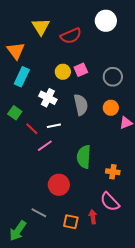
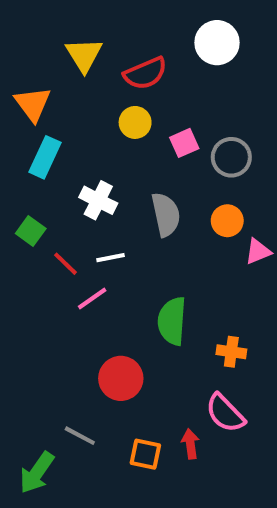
pink square: (81, 70) -> (184, 143), moved
yellow circle: (63, 72) -> (135, 122), moved

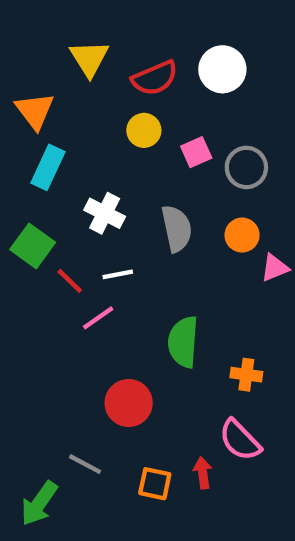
white circle: (217, 43) -> (222, 69), moved
green square: (31, 231) -> (33, 246), size x1.4

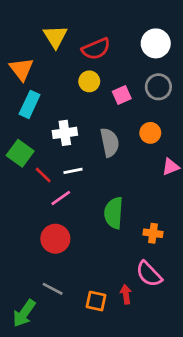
white circle: (222, 69) -> (156, 43), moved
gray circle: (246, 167) -> (158, 87), moved
white cross: (105, 213) -> (65, 133), turned -35
orange circle: (242, 235) -> (150, 133), moved
red circle: (129, 403) -> (55, 239), moved

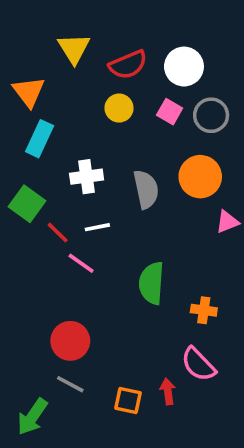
white circle: (156, 43) -> (184, 67), moved
pink square: (122, 95) -> (170, 112), moved, turned -36
orange circle: (150, 133) -> (200, 177), size x1.5
pink line: (61, 198) -> (81, 263), turned 70
red circle: (55, 239) -> (70, 341), moved

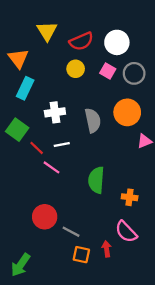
gray line: (70, 384) -> (71, 232), moved

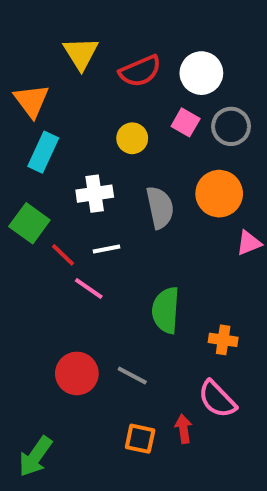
yellow circle: (76, 69) -> (132, 138), moved
gray line: (71, 232) -> (132, 375), moved

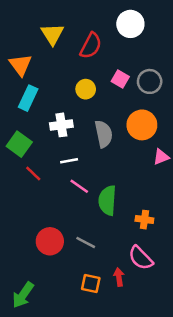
red semicircle: (140, 71) -> (91, 46), turned -40
white circle: (201, 73) -> (130, 24), moved
red line: (63, 255) -> (33, 174), moved
pink line: (89, 288) -> (79, 186), moved

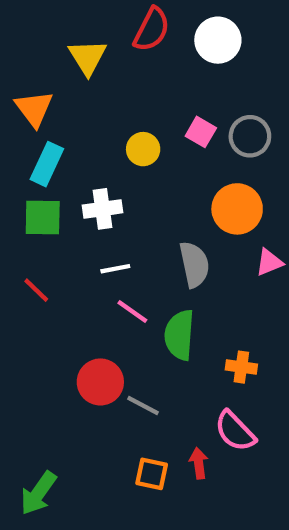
red semicircle: (91, 46) -> (152, 29), moved
gray semicircle: (104, 134) -> (194, 264), moved
green square: (19, 144) -> (43, 217), moved, turned -35
red line: (33, 174) -> (36, 290), moved
red circle: (50, 241) -> (100, 382), moved

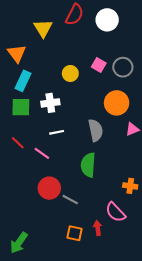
pink line: (132, 311) -> (42, 153), moved
orange cross: (241, 367) -> (130, 186), moved

